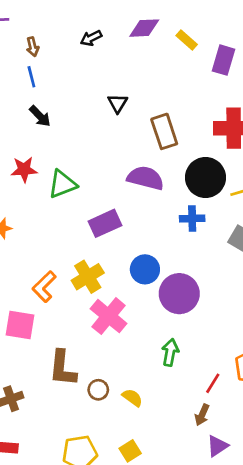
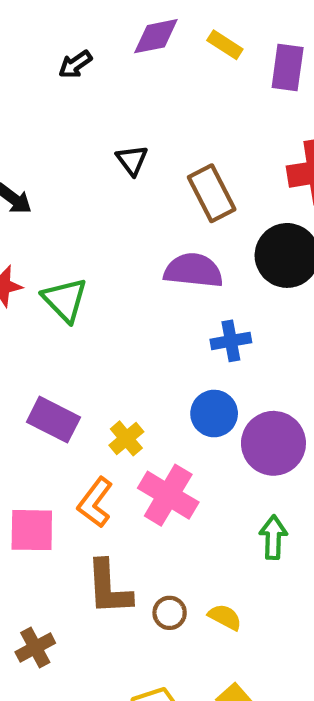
green triangle: (62, 184) -> (65, 300), turned -44
blue cross: (192, 219) -> (231, 341), moved
purple rectangle: (105, 223) -> (53, 420), moved, turned 60
yellow cross: (88, 277) -> (126, 438), size x0.7
orange L-shape: (44, 287) -> (95, 502), moved

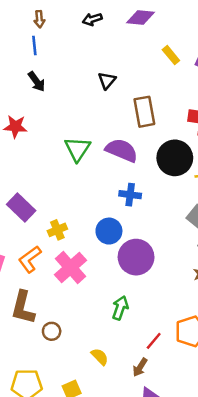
yellow rectangle: (225, 45) -> (171, 55), moved
green triangle: (65, 300) -> (77, 149), moved
yellow semicircle: (225, 617) -> (100, 357), moved

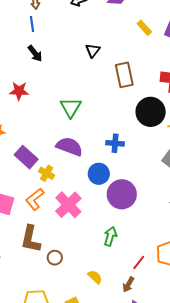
purple semicircle: (122, 150) -> (69, 147), moved
yellow cross: (57, 230) -> (47, 173), moved, turned -35

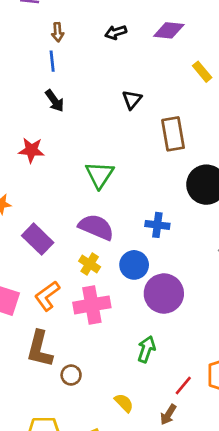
yellow cross: (47, 173) -> (90, 264), moved
pink cross: (68, 205) -> (92, 305), turned 32

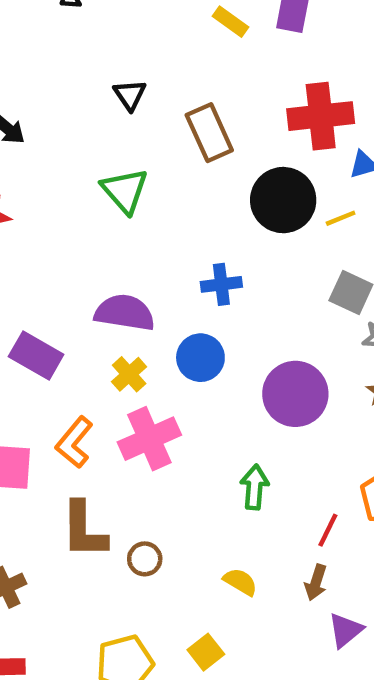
green triangle: (100, 175) -> (125, 191), moved
yellow cross: (90, 264) -> (129, 374), turned 30
purple circle: (164, 294) -> (295, 394), moved

